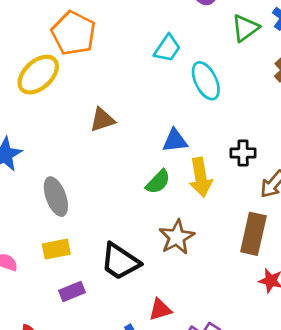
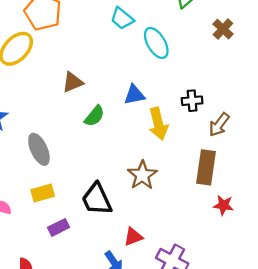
cyan trapezoid: (167, 48) -> (122, 18), turned 100
green semicircle: (158, 182) -> (95, 116), moved
black trapezoid: (120, 262) -> (97, 199), turned 36

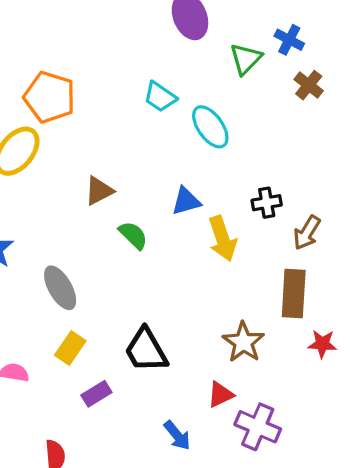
brown cross: (223, 29) -> (309, 85), moved
green semicircle: (95, 116) -> (133, 235), turned -80
brown star: (142, 175) -> (243, 342), moved
yellow rectangle: (43, 193) -> (70, 348), turned -35
red triangle: (133, 237) -> (220, 395), moved

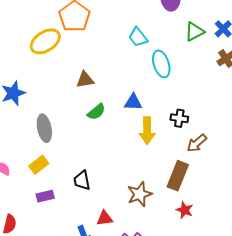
green semicircle: (133, 235) -> (96, 112), turned 78
black trapezoid: (146, 350) -> (82, 180), size x0.7
red triangle: (220, 395) -> (105, 218), moved

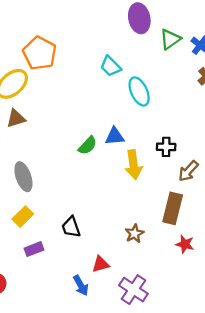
green triangle: (194, 32) -> (170, 39), moved
brown triangle: (85, 80) -> (16, 118), moved
green semicircle: (96, 112) -> (88, 146), moved
brown star: (140, 194) -> (134, 234), size x0.7

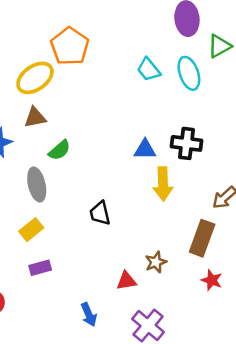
cyan ellipse: (139, 91) -> (189, 73), moved
green semicircle: (88, 146) -> (59, 150), moved
black cross: (166, 147) -> (186, 143), moved, size x1.4
black trapezoid: (71, 227) -> (100, 213), moved
red triangle: (101, 264) -> (126, 281), moved

